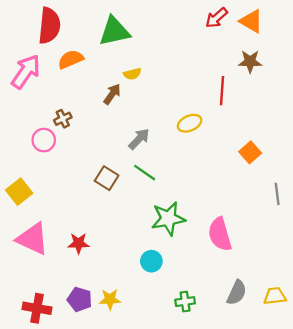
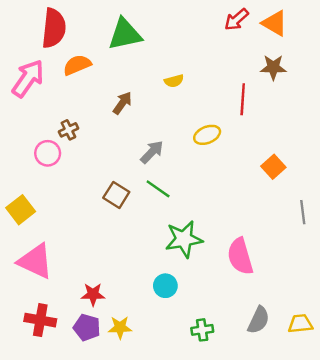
yellow semicircle: (132, 74) -> (174, 81), moved
red star: (79, 243) -> (93, 294), moved
red cross: (37, 308) -> (40, 320), moved

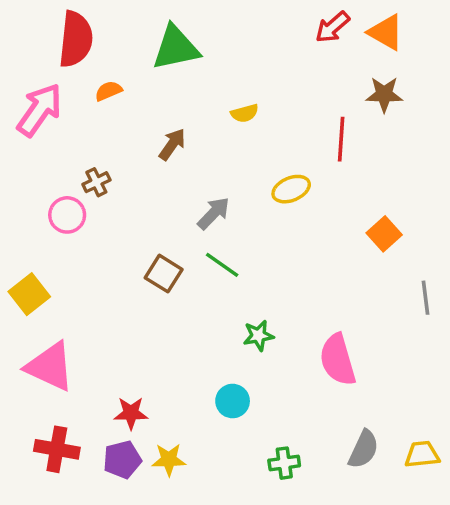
orange semicircle: (77, 65) -> (108, 91), size x0.7
green star: (184, 239) -> (258, 336), size x0.6
purple pentagon: (87, 327) -> (122, 460), turned -30

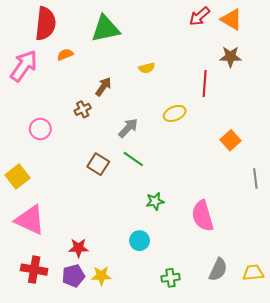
brown cross: (96, 182) -> (83, 109), moved

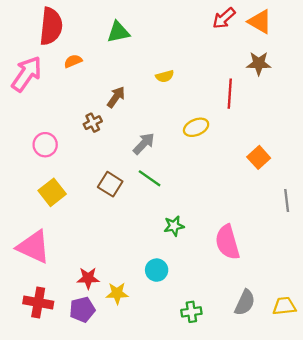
green triangle: (105, 29) -> (118, 32), size x0.7
yellow square: (18, 177) -> (52, 192), moved
yellow star: (101, 276) -> (117, 293), moved

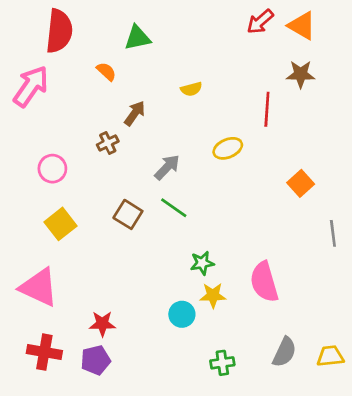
orange semicircle: (73, 61) -> (106, 71), moved, turned 66
yellow star: (117, 293) -> (213, 295), moved

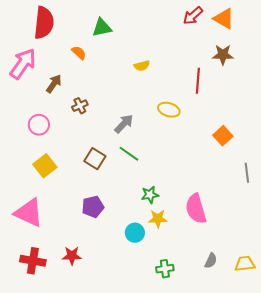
brown arrow: (135, 113) -> (54, 84), moved
yellow ellipse: (228, 148) -> (169, 110), turned 40
red star: (102, 324) -> (72, 256), moved
gray semicircle: (284, 352) -> (211, 261), size x0.7
purple pentagon: (96, 360) -> (93, 207), moved

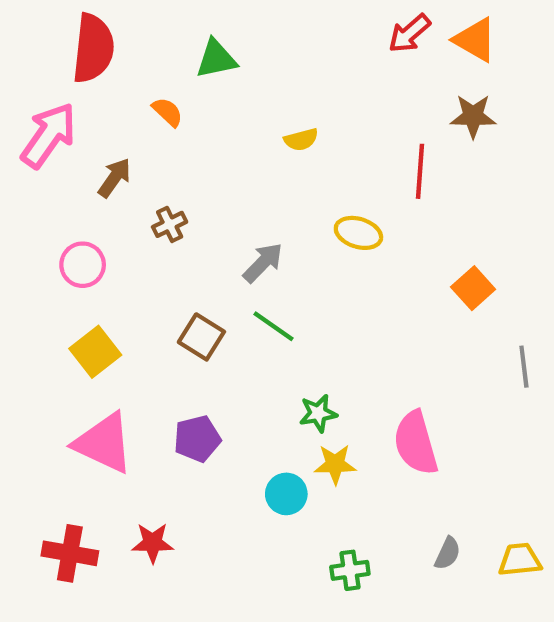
pink triangle: (29, 213) -> (104, 443), moved

